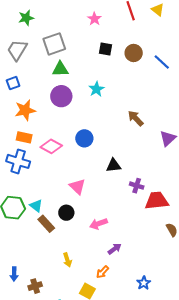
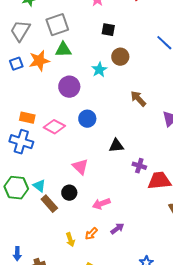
brown circle: (134, 53) -> (120, 57), moved
purple circle: (61, 96) -> (69, 87), moved
orange star: (25, 110) -> (39, 61), moved
orange arrow: (102, 272) -> (91, 234), moved

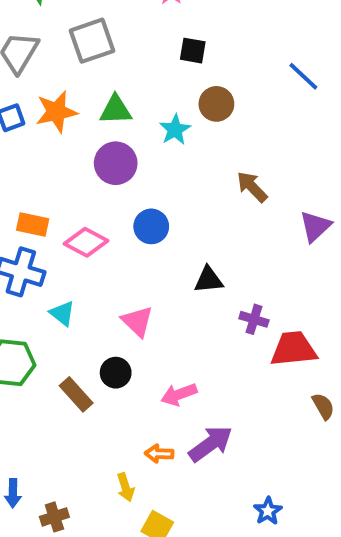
green triangle: (63, 50) -> (116, 110), moved
cyan triangle: (39, 186) -> (62, 313), moved
purple arrow: (117, 229) -> (211, 444), size x1.6
orange arrow: (91, 234) -> (159, 454), turned 48
yellow arrow: (70, 240) -> (126, 487), moved

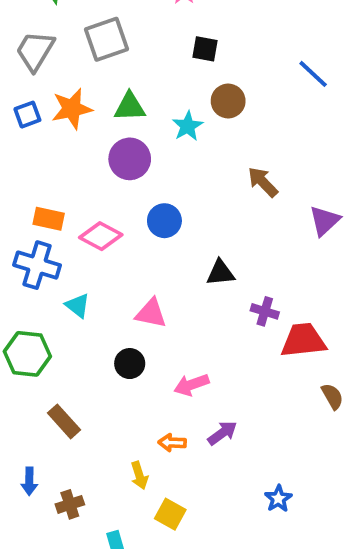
pink triangle: (137, 321) -> (151, 313), turned -32
brown rectangle: (76, 394) -> (64, 421), moved
purple arrow: (211, 444) -> (222, 433), size x0.7

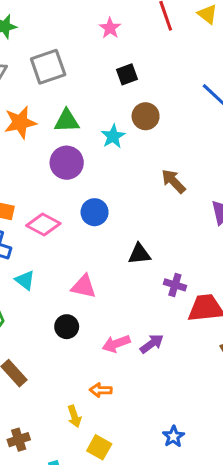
black square: (205, 49) -> (127, 74), turned -30
purple arrow: (222, 433) -> (152, 344), moved
blue star: (278, 499) -> (173, 437), moved

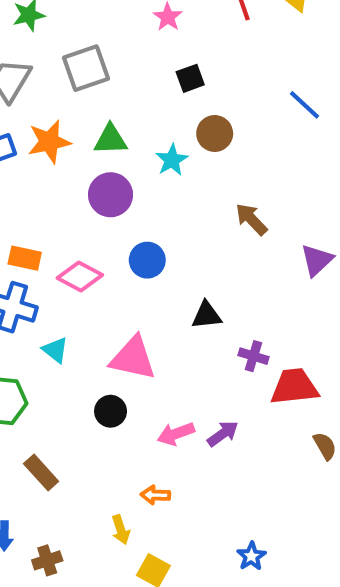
pink triangle: (84, 286) -> (133, 358), size x1.4

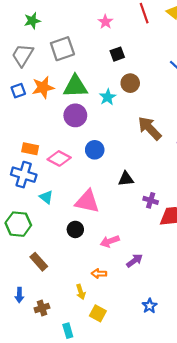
green triangle: (111, 140) -> (75, 86), size x1.4
brown arrow: (251, 219) -> (150, 128), size x1.4
purple arrow: (223, 434) -> (134, 261), moved

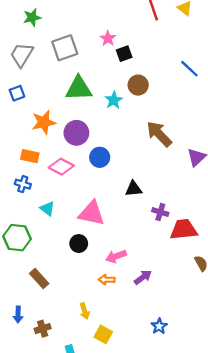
pink star: (105, 22) -> (108, 38), moved
orange star: (43, 87) -> (44, 122), moved
purple circle: (75, 115) -> (76, 133), moved
blue cross: (24, 175) -> (23, 184), size x0.6
orange arrow: (99, 274) -> (107, 280), moved

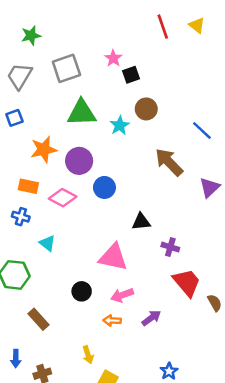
blue line: (189, 69) -> (202, 130), moved
pink triangle: (92, 213) -> (113, 257), moved
red trapezoid: (184, 230) -> (187, 282), moved, turned 56
black circle: (79, 244) -> (82, 291), moved

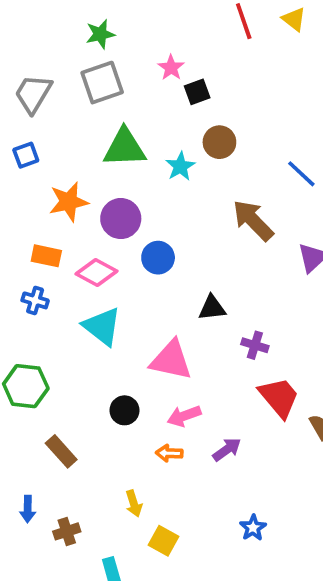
green star: (31, 35) -> (100, 34), moved
cyan triangle: (47, 243) -> (102, 327), moved, size x1.6

